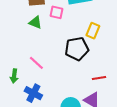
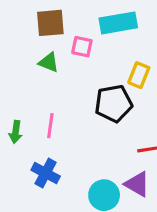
pink line: (36, 63) -> (50, 126), turned 56
green arrow: (14, 76) -> (16, 132), moved

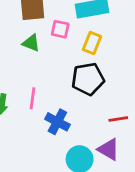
yellow rectangle: (139, 75) -> (92, 43), moved
blue cross: (46, 173) -> (57, 122), moved

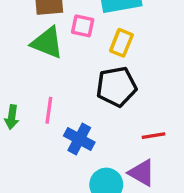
green triangle: (31, 43) -> (47, 43), size x1.5

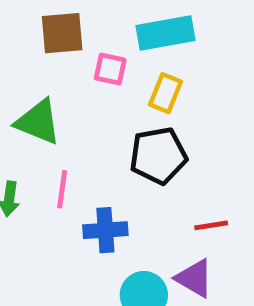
green triangle: (47, 43) -> (38, 122), moved
blue cross: (79, 139) -> (105, 230), turned -32

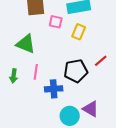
black pentagon: (158, 156) -> (76, 71), moved
red line: (211, 225) -> (101, 61), moved, turned -32

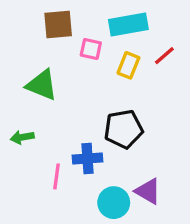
red line: (101, 61) -> (164, 56), moved
pink line: (36, 72) -> (57, 176), moved
green arrow: (14, 76) -> (22, 137), turned 72

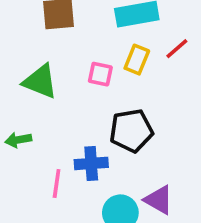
pink square: (91, 49) -> (100, 74), moved

